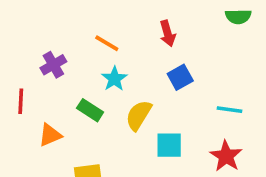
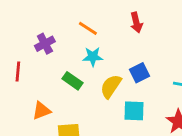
blue square: (180, 77) -> (140, 73), moved
cyan star: (114, 79) -> (93, 57), turned 30
orange triangle: (50, 135) -> (41, 111), moved

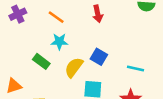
purple cross: (45, 44) -> (18, 14), moved
blue square: (140, 73) -> (99, 57), turned -35

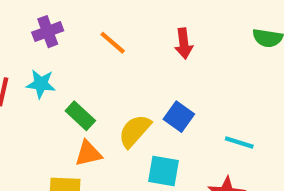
cyan star: (59, 42) -> (41, 84), moved
orange triangle: (14, 86) -> (88, 153), moved

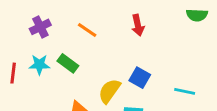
green rectangle: (80, 116) -> (68, 63), moved

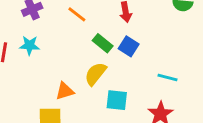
green rectangle: (68, 63) -> (103, 43), moved
blue square: (140, 78) -> (129, 46), moved

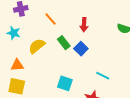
yellow semicircle: (95, 74) -> (37, 46), moved
orange triangle: (65, 91) -> (17, 65), moved

